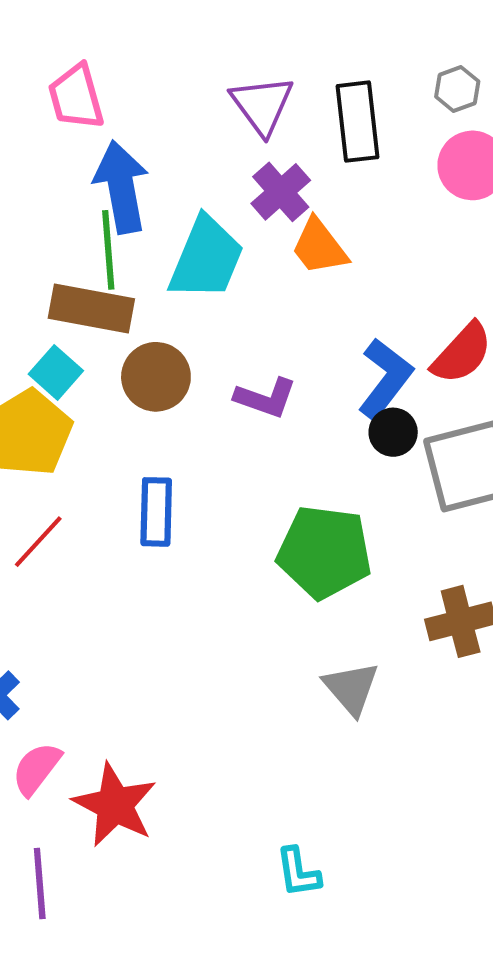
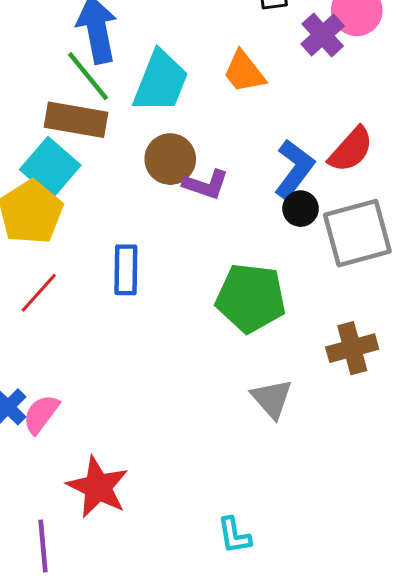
purple cross: (281, 192) -> (323, 35), moved
green line: (108, 250) -> (88, 76), turned -34
cyan square: (56, 372) -> (50, 167), size x1.5
brown circle: (156, 377) -> (170, 159), moved
pink semicircle: (37, 769) -> (41, 414), moved

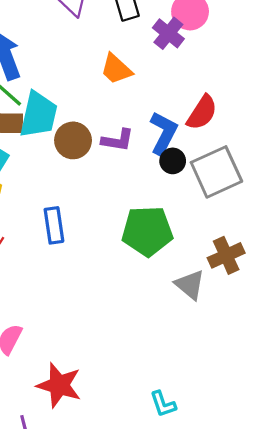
cyan trapezoid: (161, 81) -> (38, 115), moved
purple L-shape: (206, 184) -> (118, 140), moved
gray triangle: (272, 399) -> (190, 285), moved

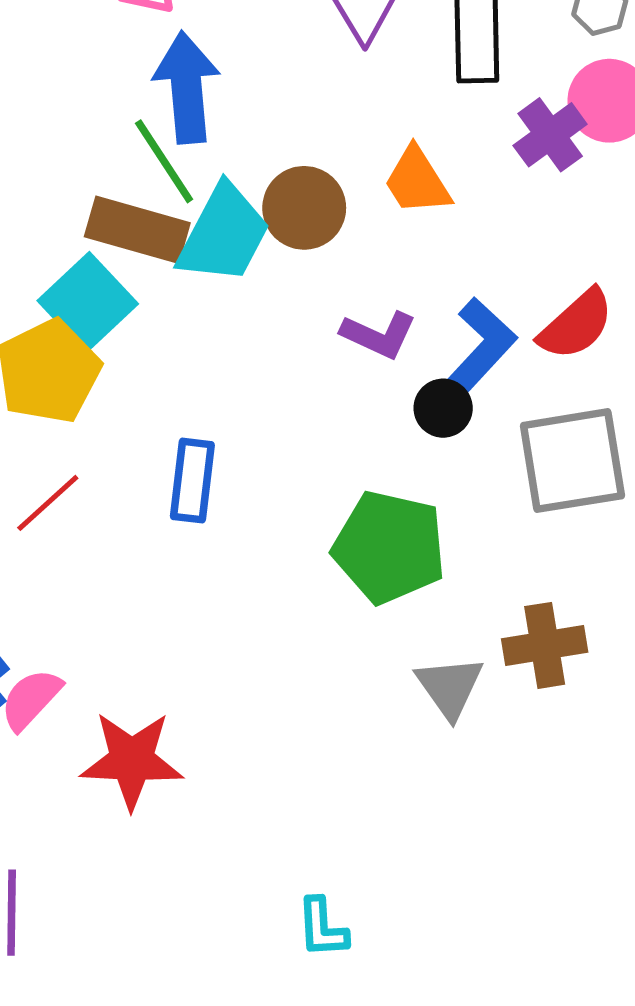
brown circle: (73, 140) -> (304, 208), moved
black circle: (173, 161) -> (443, 408), moved
red star: (59, 385) -> (132, 760), moved, turned -30

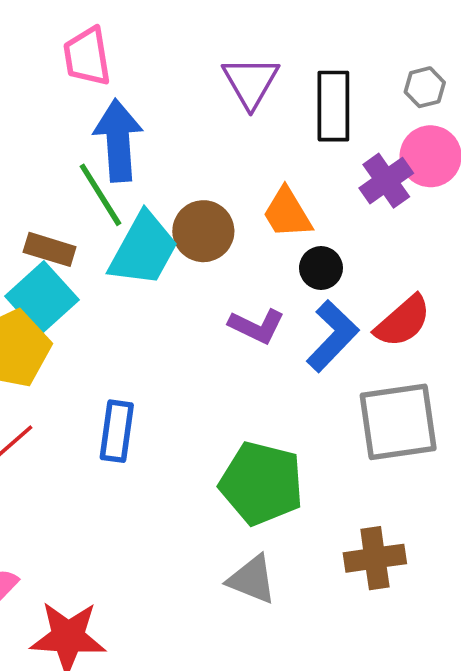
brown rectangle: (137, 230) -> (50, 249), moved, size x0.7
black circle: (443, 408) -> (321, 268), moved
gray triangle: (450, 687) -> (252, 579), moved, turned -34

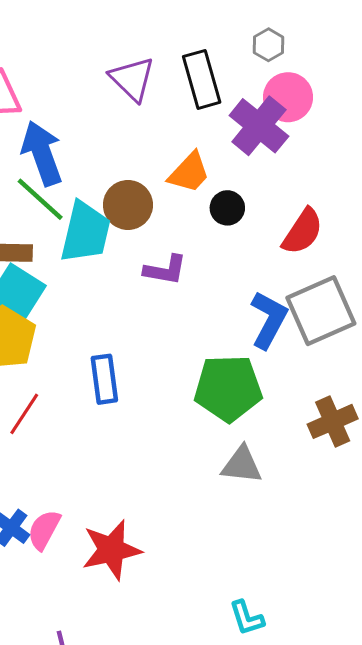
purple cross: (386, 181) -> (259, 126), size x1.4
orange trapezoid: (287, 213) -> (189, 173), turned -90
purple L-shape: (257, 326) -> (165, 270), moved
blue L-shape: (332, 336) -> (269, 320), moved

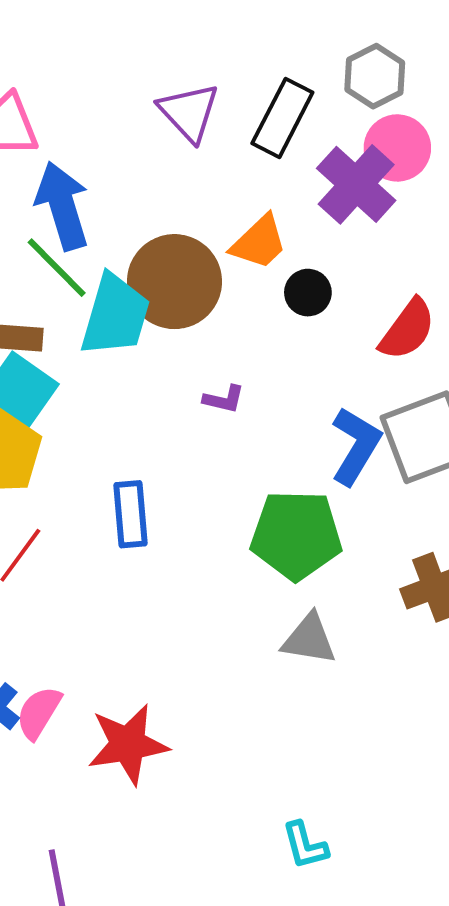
gray hexagon: (268, 45) -> (375, 76), size x1.4
black rectangle: (202, 79) -> (282, 118), turned 40
brown circle: (128, 205) -> (174, 282), size x1.4
purple L-shape: (165, 270) -> (224, 399), moved, size x0.7

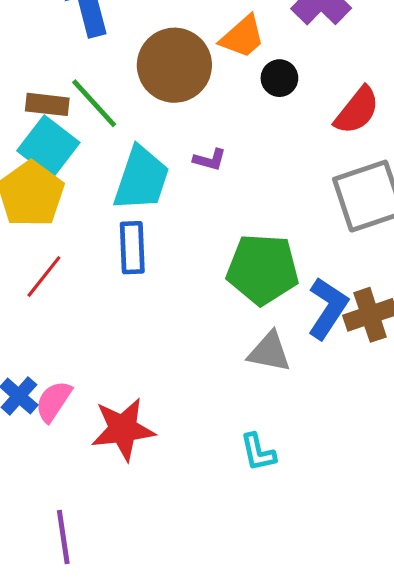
green line: (57, 268) -> (94, 103), moved
cyan trapezoid: (115, 315) -> (141, 179), moved
blue L-shape: (356, 446) -> (328, 308), moved
cyan L-shape: (305, 845) -> (258, 452), moved

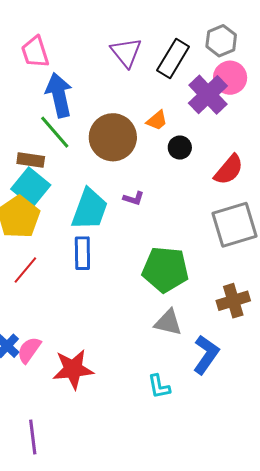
orange trapezoid: (242, 37) -> (157, 120), size x0.7
green line: (94, 103) -> (55, 132), moved
blue L-shape: (328, 308) -> (206, 355), moved

